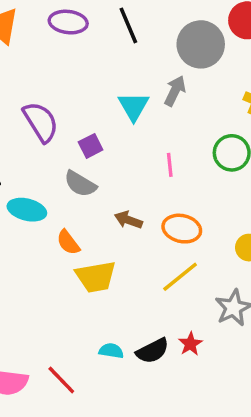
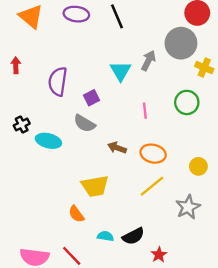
gray circle: (201, 44) -> (181, 43), moved
purple semicircle: (41, 122) -> (58, 82), turned -140
orange semicircle: (68, 242) -> (76, 214), moved
red star: (190, 344) -> (159, 255), moved

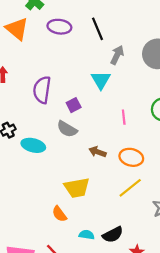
gray arrow: (148, 61) -> (117, 55), moved

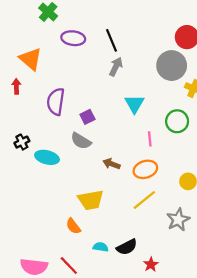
orange triangle: (17, 29) -> (31, 59), moved
gray arrow: (117, 55) -> (116, 67), moved
cyan triangle: (101, 80) -> (134, 104), moved
pink line: (124, 117) -> (150, 139), moved
orange ellipse: (131, 157) -> (145, 169), turned -30

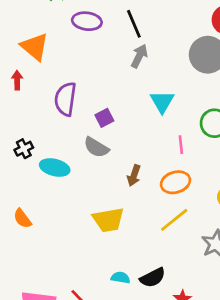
brown arrow: (111, 164) -> (134, 176), turned -91
orange semicircle: (73, 226) -> (22, 219), moved

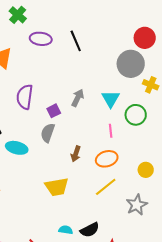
gray arrow: (139, 56) -> (78, 98), moved
cyan triangle: (162, 102) -> (111, 99), moved
gray semicircle: (96, 147) -> (48, 133), turned 78

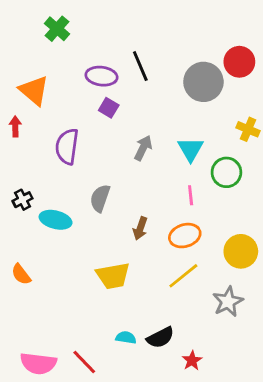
purple ellipse: (41, 39) -> (101, 76), moved
gray circle: (131, 64) -> (203, 82), moved
purple square: (54, 111) -> (109, 108), moved, turned -32
yellow circle: (146, 170) -> (241, 251), size x1.5

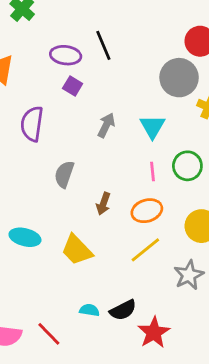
gray circle: (203, 82) -> (179, 78), moved
green circle: (226, 172) -> (187, 166), moved
cyan ellipse: (56, 220) -> (25, 237), moved
yellow trapezoid: (113, 276) -> (77, 250), turned 56
red star: (192, 361) -> (154, 332), size x1.6

